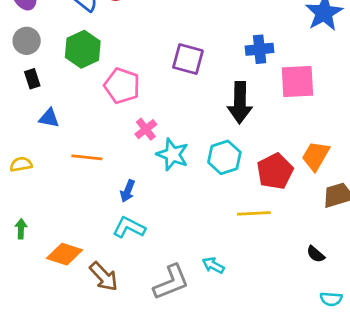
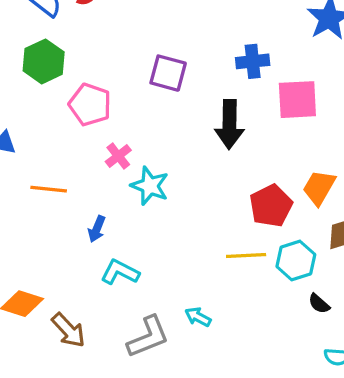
cyan hexagon: (224, 157) -> (296, 261), moved
cyan L-shape: (129, 227) -> (120, 272), moved

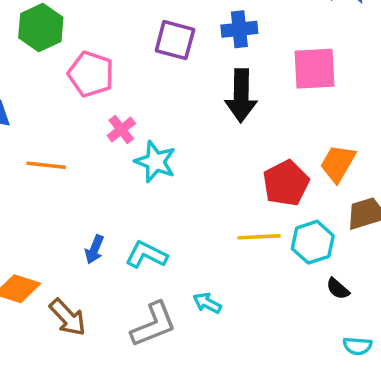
blue cross: (253, 61) -> (239, 29), moved
blue arrow: (97, 229) -> (94, 249), moved
cyan L-shape: (120, 272) -> (146, 255), moved

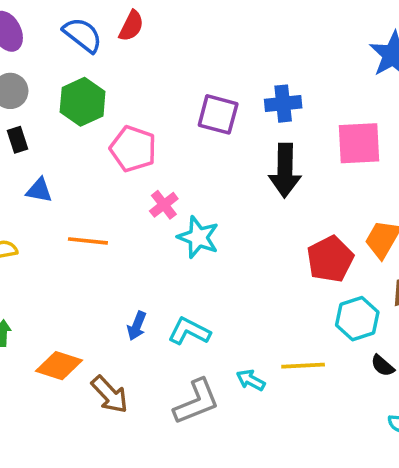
yellow line: (259, 237) -> (303, 366), moved

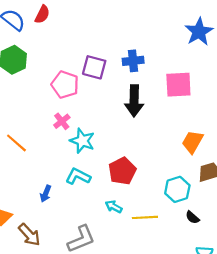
pink pentagon: (133, 149) -> (65, 85), moved
orange line: (88, 241) -> (16, 143), turned 35
red pentagon: (330, 259) -> (122, 171), moved
cyan L-shape: (189, 331) -> (78, 176), moved
cyan arrow: (251, 380) -> (114, 207), moved

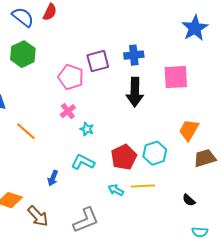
purple square: (94, 67) -> (98, 61), turned -30
cyan star: (82, 141) -> (87, 129), size x0.6
cyan hexagon: (177, 189) -> (155, 153), moved
yellow line: (145, 217) -> (143, 186), moved

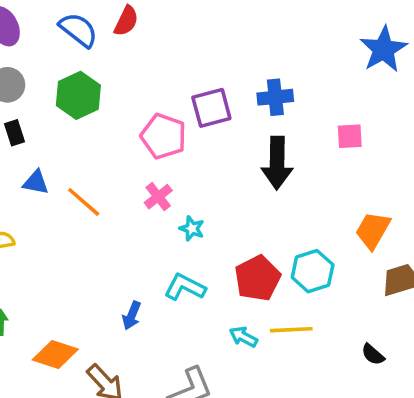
pink square: (176, 77) -> (350, 136), size x0.6
orange line: (26, 131) -> (84, 202), moved

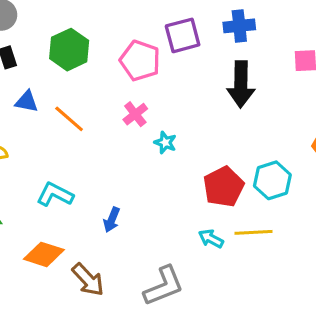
green hexagon: (78, 95) -> (69, 50), moved
cyan L-shape: (185, 287) -> (55, 195), moved

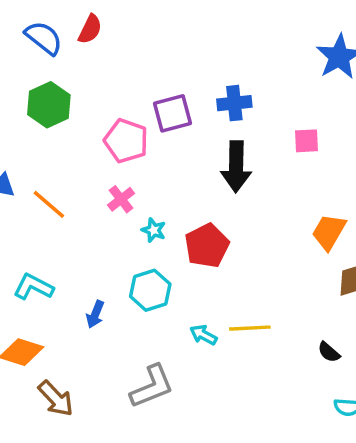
green hexagon: (69, 50) -> (49, 105), moved
cyan hexagon: (272, 180) -> (150, 290), moved
red pentagon: (224, 187) -> (207, 246), moved
brown arrow: (88, 280) -> (56, 398), moved

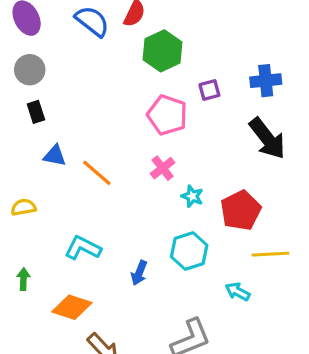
green hexagon: (49, 105) -> (163, 51), moved
purple square: (173, 113) -> (209, 90), size x0.6
black arrow: (236, 167) -> (267, 138), turned -39
yellow line: (250, 328) -> (270, 254), moved

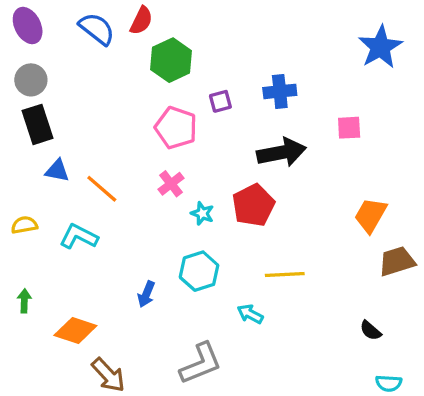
black rectangle: (36, 112) -> (37, 124), size x1.6
black arrow: (267, 138) -> (281, 152), turned -63
red pentagon: (241, 210) -> (253, 205), moved
cyan L-shape: (83, 248) -> (79, 237), moved

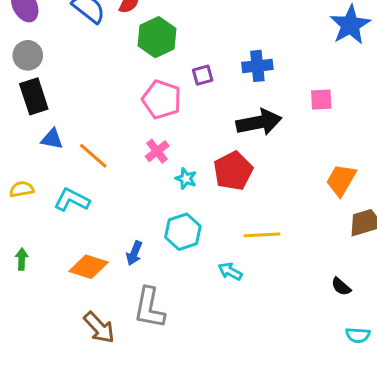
orange diamond: (75, 330) -> (89, 267), moved
gray L-shape: (201, 363) -> (149, 308), moved, turned 123

